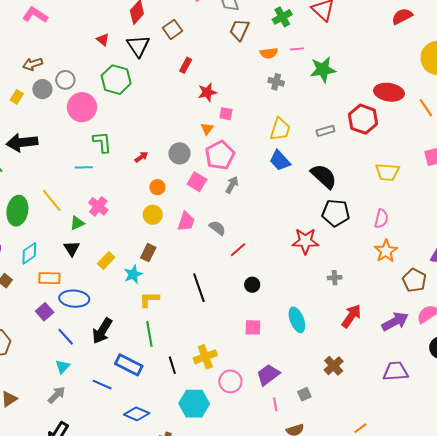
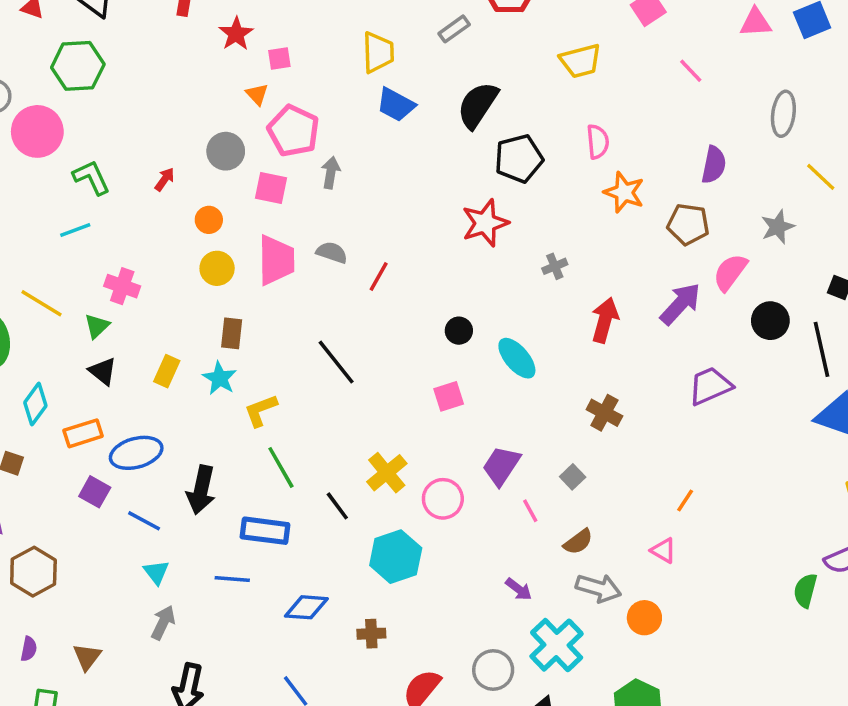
black semicircle: (324, 176) -> (478, 105), turned -80
pink trapezoid: (186, 222) -> (276, 260), size x1.4
black circle: (252, 285) -> (459, 331), moved

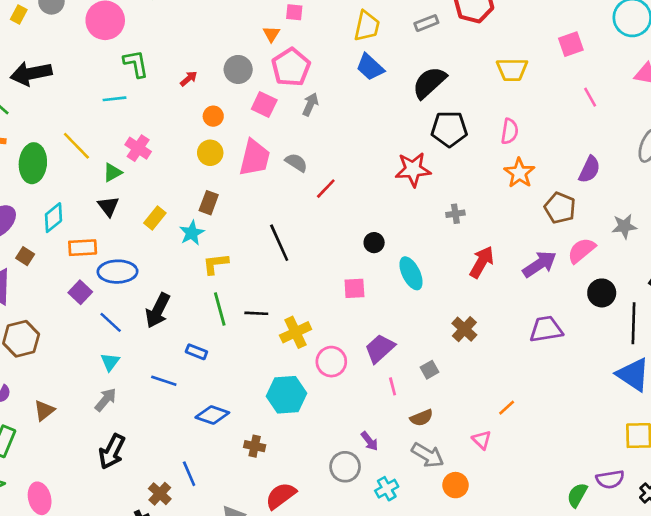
black line: (337, 506) -> (256, 313), moved, turned -65
blue rectangle: (265, 531) -> (196, 352), size x0.6
cyan cross: (557, 645) -> (387, 489), size x0.6
gray circle: (493, 670) -> (345, 467), moved

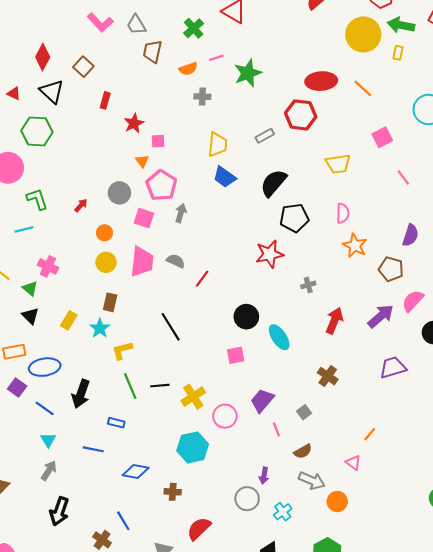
green triangle: (112, 172) -> (30, 288), turned -42
black circle: (374, 243) -> (246, 317), size x1.5
purple arrow: (370, 441) -> (264, 476), turned 56

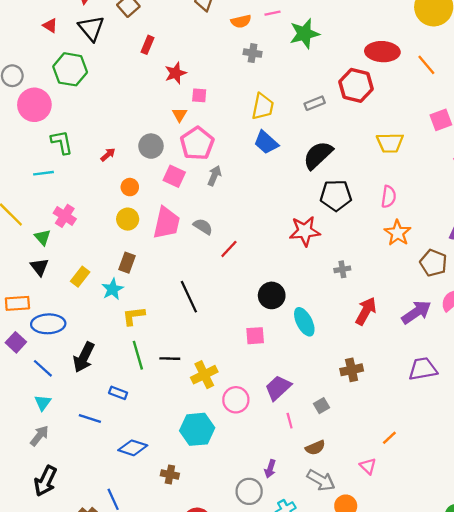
brown cross: (328, 376) -> (352, 370), turned 36

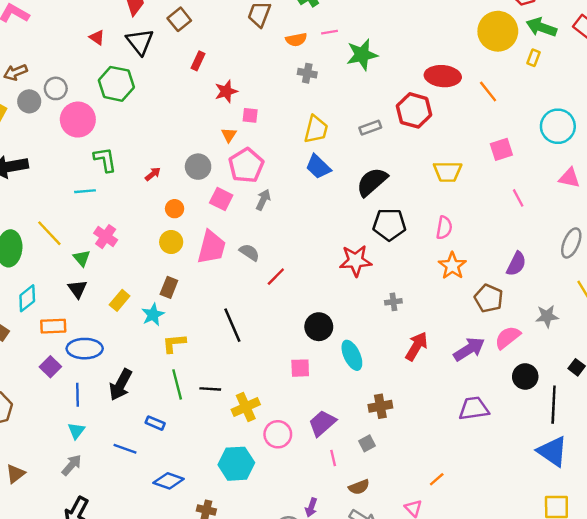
blue line: (43, 368) -> (78, 395), turned 45
brown cross: (352, 370) -> (380, 406), moved

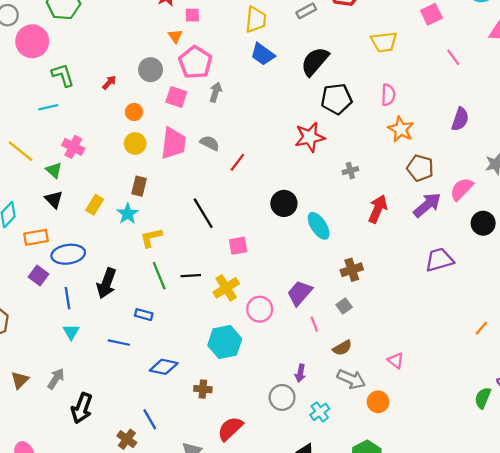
brown pentagon: (489, 298) -> (420, 168), moved
pink square: (300, 368) -> (238, 246), moved
gray arrow: (72, 465) -> (56, 379), moved
orange line: (437, 479) -> (481, 328), moved

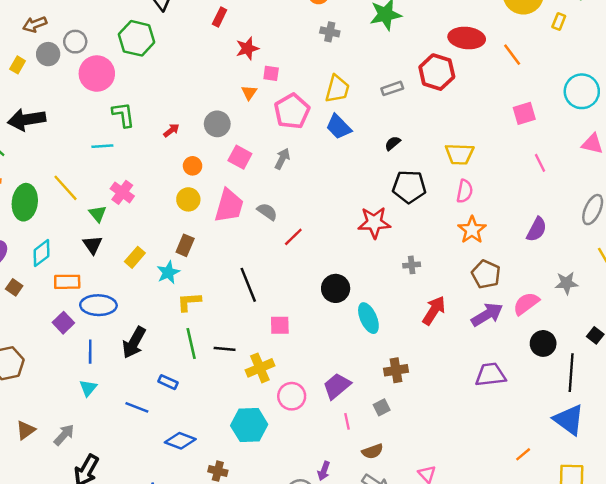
yellow trapezoid: (384, 42) -> (460, 154), moved
black semicircle: (315, 61) -> (393, 143), size x0.5
pink pentagon: (195, 62) -> (292, 111), moved

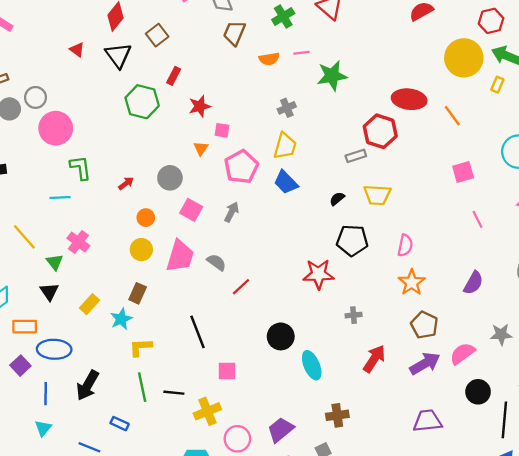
gray cross: (330, 32) -> (287, 108), moved, turned -36
green hexagon: (137, 38) -> (142, 102), moved
gray rectangle: (392, 88) -> (356, 156), moved
yellow trapezoid: (460, 154) -> (377, 195), moved

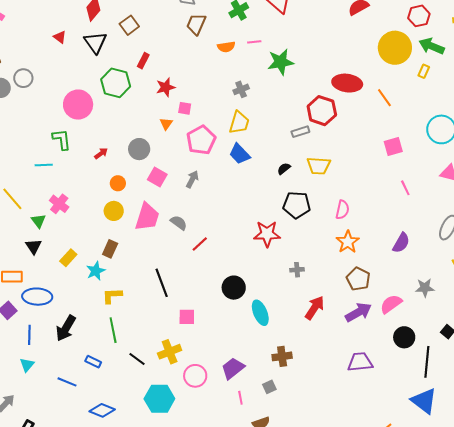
pink circle: (56, 128) -> (78, 105), moved
black line: (174, 393) -> (137, 359), moved, turned 30

